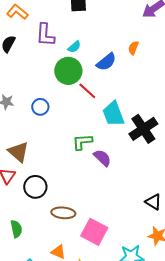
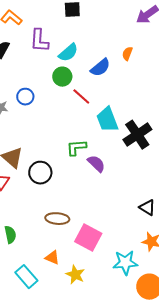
cyan semicircle: (74, 47) -> (68, 53), size x1.5
green circle: (68, 71) -> (62, 77), size x0.7
blue circle: (40, 107) -> (25, 97), moved
black circle: (35, 187) -> (40, 173), moved

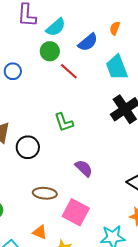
cyan trapezoid: (107, 120) -> (117, 67), moved
green L-shape: (76, 148) -> (64, 122), turned -105
purple semicircle: (96, 164) -> (84, 168), moved

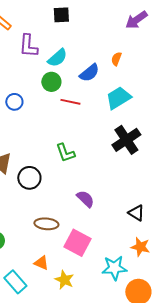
cyan trapezoid: (117, 67) -> (118, 98), turned 80
red line: (69, 71) -> (70, 102), turned -30

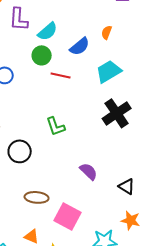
purple semicircle: (85, 199) -> (89, 171), moved

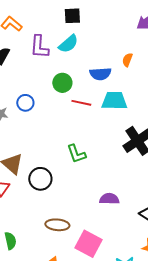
cyan semicircle: (48, 31) -> (68, 44), moved
blue semicircle: (80, 46) -> (100, 74), turned 35
cyan trapezoid: (109, 71) -> (114, 101), moved, turned 32
purple semicircle: (89, 171) -> (109, 199), turned -42

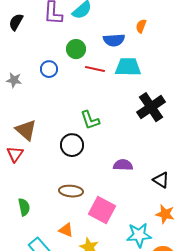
blue circle: (25, 103) -> (49, 69), moved
black circle: (40, 179) -> (72, 145), moved

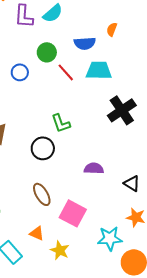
red line: (95, 69) -> (66, 72), turned 36
brown ellipse: (71, 191) -> (42, 194), turned 55

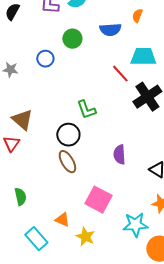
cyan trapezoid: (99, 70) -> (143, 57), moved
red line: (66, 72) -> (120, 74), moved
purple semicircle: (94, 168) -> (119, 155), turned -96
brown ellipse: (42, 194) -> (67, 162), moved

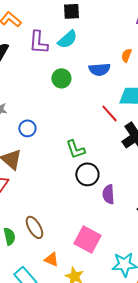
blue circle: (45, 59) -> (27, 128), moved
black circle: (68, 135) -> (87, 174), moved
brown ellipse: (67, 162) -> (34, 227), moved

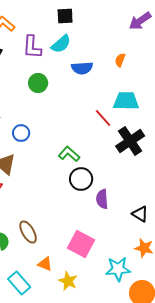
blue semicircle: (99, 69) -> (82, 68), moved
green circle: (61, 78) -> (38, 83), moved
green L-shape: (75, 149) -> (69, 154), turned 150

